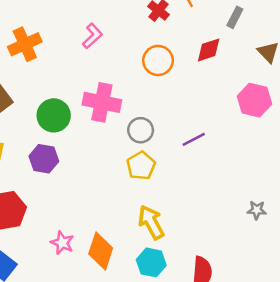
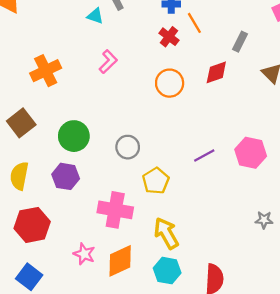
pink hexagon: (254, 100) -> (251, 153), moved
pink cross: (102, 102) -> (115, 210), moved
gray circle: (141, 130) -> (128, 147), moved
orange diamond: (101, 251) -> (120, 261), turned 48

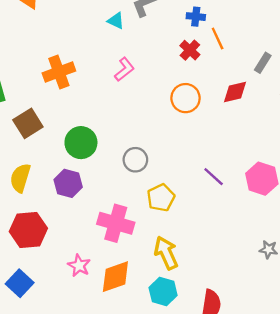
purple line: (204, 156) -> (214, 177), turned 65

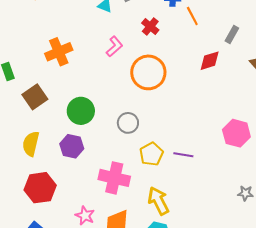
red cross: (190, 50) -> (150, 26), moved
orange circle: (186, 98) -> (148, 72), moved, size x1.4
purple line: (214, 177) -> (183, 155), moved, turned -30

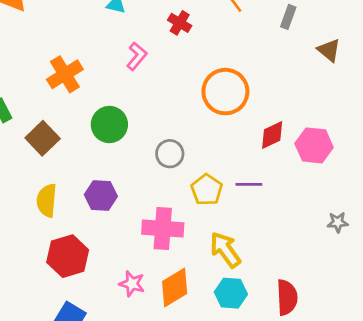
red diamond: (210, 61) -> (272, 135), moved
orange circle: (148, 72) -> (225, 92), moved
green circle: (81, 111) -> (109, 124), moved

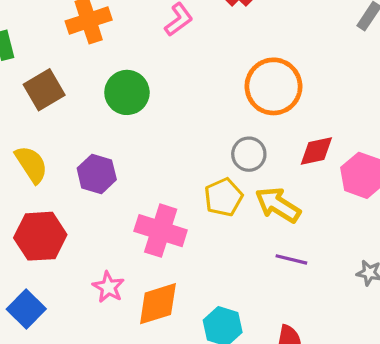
gray circle: (170, 154) -> (249, 154), moved
purple line: (249, 184) -> (291, 259), moved
yellow semicircle: (47, 200) -> (31, 164), turned 128
yellow arrow: (225, 250) -> (278, 205), moved, turned -36

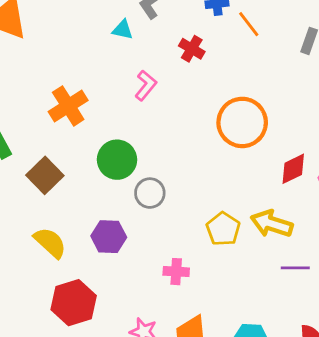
gray circle: (249, 154) -> (150, 193), moved
pink cross: (161, 231) -> (176, 272), size x0.6

